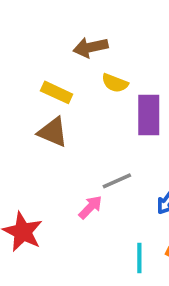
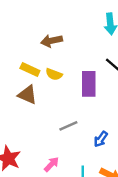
yellow semicircle: (115, 83) -> (54, 74), moved
pink arrow: (90, 207) -> (51, 164), moved

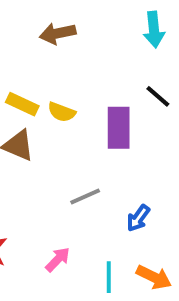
brown arrow: (51, 41) -> (58, 33), moved

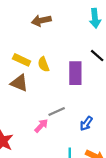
yellow semicircle: (62, 112) -> (43, 64), turned 48
pink arrow: (58, 259) -> (41, 126), moved

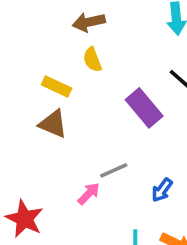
yellow semicircle: (43, 64) -> (92, 60), moved
purple rectangle: (75, 73) -> (144, 108), turned -40

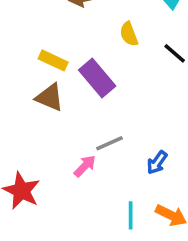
yellow semicircle: (92, 60) -> (129, 34), moved
purple rectangle: (144, 108) -> (97, 78), moved

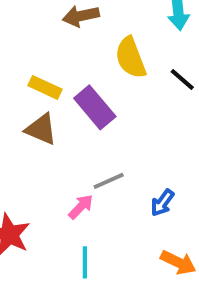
yellow semicircle: (129, 34) -> (131, 58), size x1.5
cyan line: (131, 215) -> (85, 262), moved

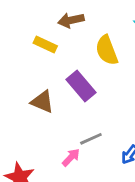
yellow rectangle: (45, 87) -> (45, 45), moved

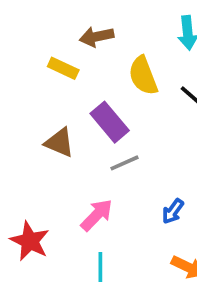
gray line: (91, 139) -> (125, 163), moved
pink arrow: (71, 157) -> (97, 215), size x1.4

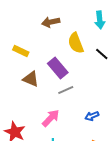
yellow rectangle: (63, 68) -> (21, 51), moved
blue arrow: (173, 211) -> (92, 116), turned 32

